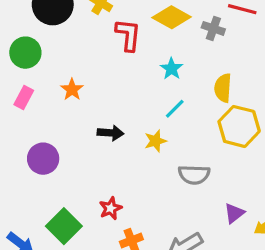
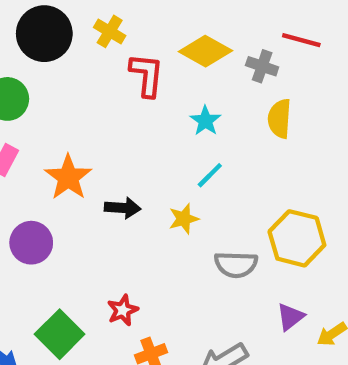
yellow semicircle: (223, 88) -> (279, 119), moved
orange star: (72, 90) -> (68, 177), moved, size x1.5
yellow hexagon: (239, 126) -> (297, 238), moved

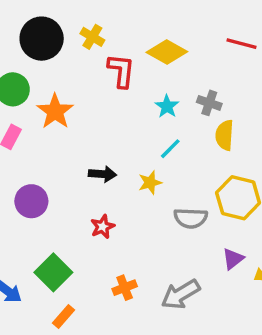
gray cross: (262, 66) -> (209, 103), moved
yellow semicircle: (279, 119) -> (225, 135), moved
orange star: (68, 177) -> (55, 111), moved
red star: (123, 310) -> (103, 227), moved

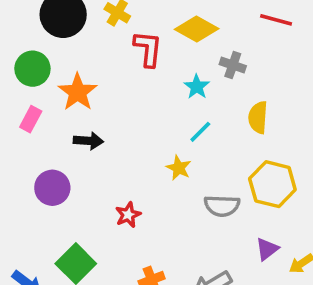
gray cross: (209, 103) -> (233, 65), moved
black arrow: (103, 174) -> (88, 141), moved
yellow star: (150, 183) -> (179, 168), turned -30

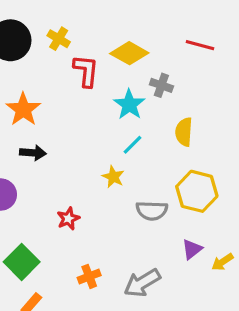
cyan star: (197, 87) -> (129, 105), size x1.4

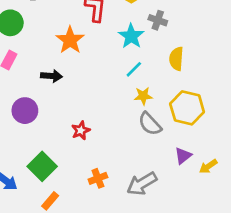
orange star: (23, 109) -> (70, 40), moved
yellow star: (113, 177) -> (143, 96), moved, turned -30
gray semicircle: (152, 211) -> (150, 124), turned 45

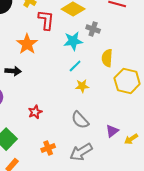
cyan star: (131, 36) -> (73, 41), turned 30
yellow hexagon: (187, 108) -> (127, 81), moved
gray semicircle: (150, 124) -> (80, 120), moved

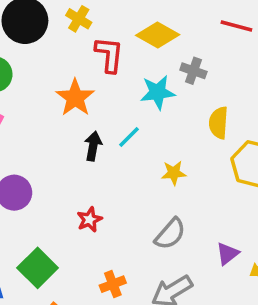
cyan line: (75, 66) -> (129, 137), moved
black arrow: (13, 71) -> (93, 146), moved, turned -84
gray semicircle: (80, 120) -> (170, 234), turned -96

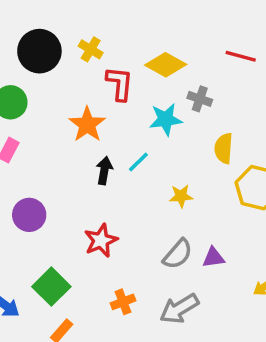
red star: (89, 220) -> (101, 240), size x1.4
purple triangle: (227, 254) -> (213, 258), moved, turned 30

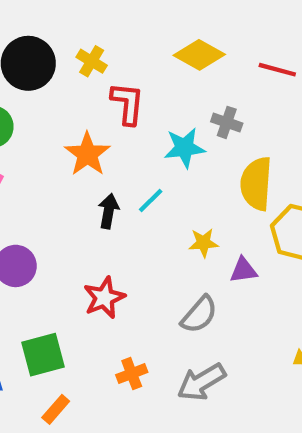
yellow diamond: (166, 65) -> (199, 55), moved
yellow semicircle: (224, 148) -> (256, 184), size x1.4
purple triangle: (213, 258) -> (244, 270), moved
green square: (51, 287) -> (43, 355), turned 30

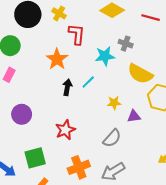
yellow semicircle: (256, 184) -> (140, 74), turned -65
orange cross: (132, 374) -> (79, 167), size x1.5

